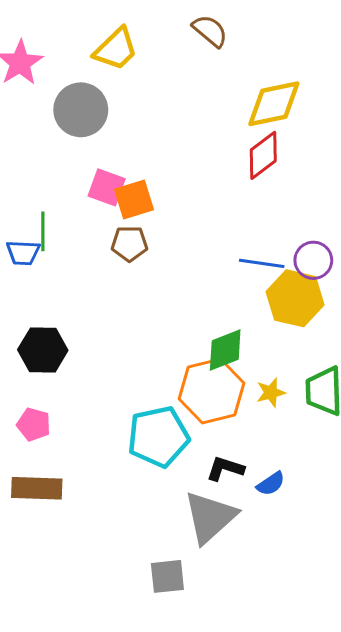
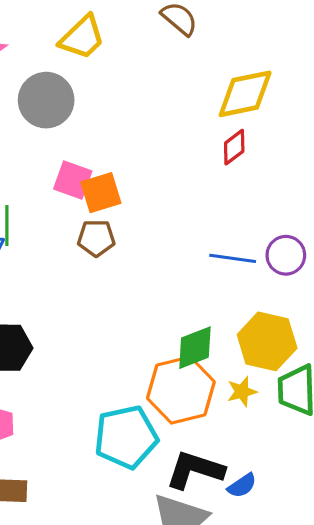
red diamond: (263, 155) -> (234, 147), size x0.7
yellow hexagon: (295, 298) -> (267, 341), moved
black L-shape: (225, 469) -> (195, 470), size x1.5

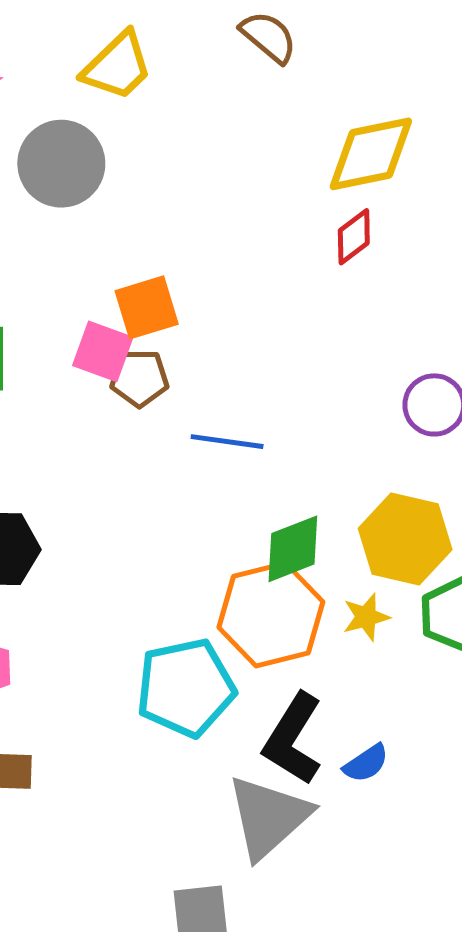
pink square: (73, 180) -> (103, 351), moved
blue line: (233, 258) -> (227, 442), moved
black L-shape: (195, 470) -> (293, 739), turned -76

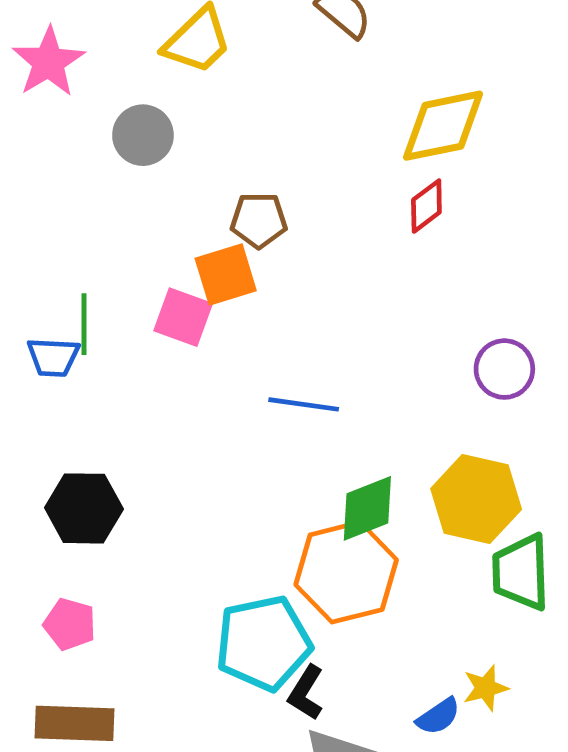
gray circle: (61, 164) -> (143, 135), size x0.7
brown pentagon: (139, 378) -> (259, 220), moved
yellow star: (366, 617) -> (486, 688), moved
black L-shape: (293, 739) -> (306, 693), moved, size x0.6

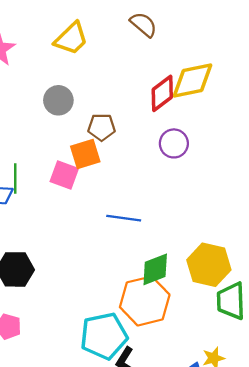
gray circle: (143, 135) -> (58, 100), moved
red diamond: (426, 206) -> (162, 93), moved, size x1.4
purple circle: (504, 369) -> (174, 143), moved

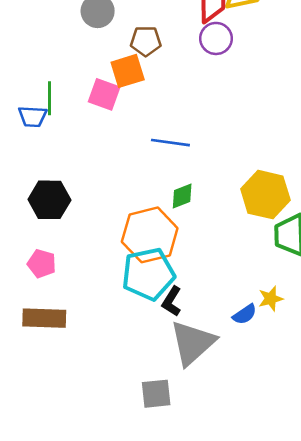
purple circle: (174, 143) -> (216, 38), moved
green diamond: (155, 269) -> (182, 196), moved, size x0.7
orange hexagon: (145, 301) -> (150, 235), moved

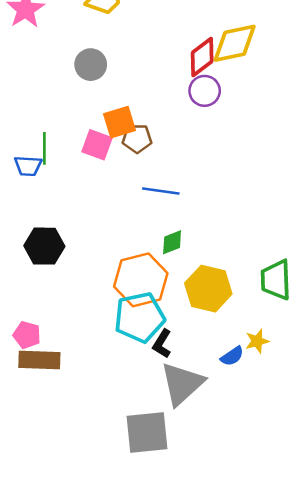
brown pentagon: (146, 41) -> (137, 138), moved
yellow hexagon: (265, 195) -> (208, 289), moved
pink pentagon: (42, 264) -> (27, 335), moved
gray square: (156, 394) -> (147, 433), size x1.5

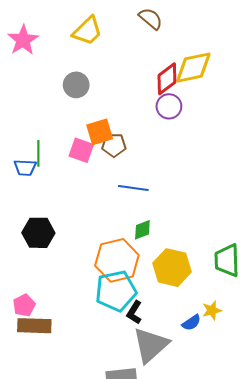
pink pentagon: (27, 335) -> (24, 305), turned 30

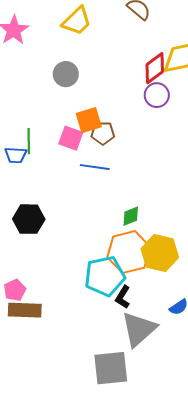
blue line: (133, 188) -> (95, 167), moved
orange hexagon: (117, 260) -> (129, 252), moved

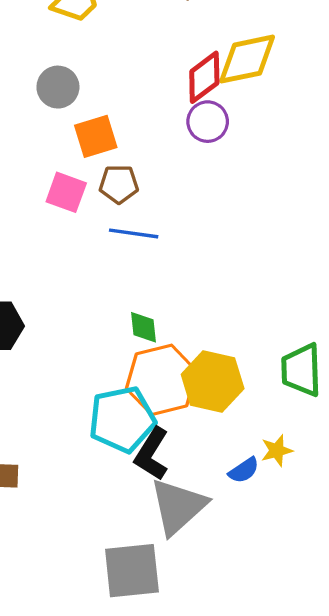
orange square: (89, 120) -> (96, 136), moved
blue line: (95, 167) -> (134, 233), moved
green diamond: (131, 216) -> (143, 327), moved, turned -75
black L-shape: (123, 297) -> (152, 454), size x1.4

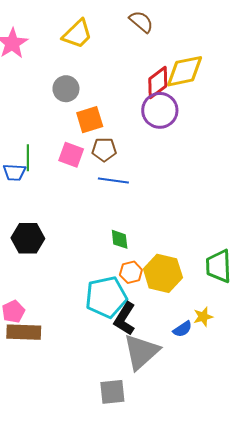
purple circle: (208, 122) -> (160, 110), size x1.4
orange hexagon: (162, 380) -> (131, 272), size x0.5
gray square: (132, 571) -> (112, 392), size x0.7

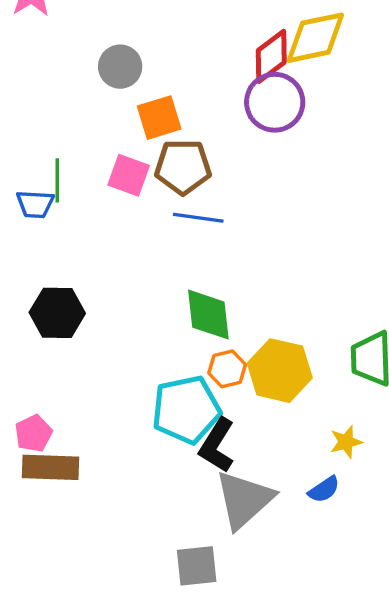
brown pentagon: (104, 150) -> (183, 167), size x1.4
green diamond: (120, 239) -> (208, 315), size x1.6
blue semicircle: (183, 329) -> (324, 489), moved

